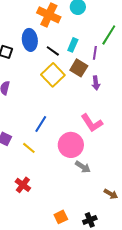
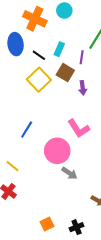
yellow line: (29, 148) -> (12, 166), moved

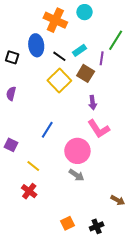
cyan rectangle: (59, 49) -> (79, 50), turned 32
purple arrow: (83, 88) -> (93, 103), moved
gray arrow: (69, 173) -> (76, 175), moved

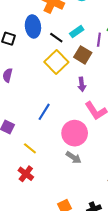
purple arrow: (93, 103) -> (82, 84), moved

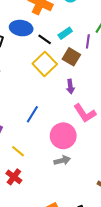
blue ellipse: (33, 26) -> (21, 28), turned -75
gray arrow: (74, 158) -> (62, 160), turned -49

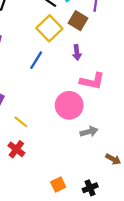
pink L-shape: (85, 113) -> (92, 81), turned -45
blue line: (32, 114) -> (36, 60), moved
gray arrow: (62, 160) -> (89, 132), moved

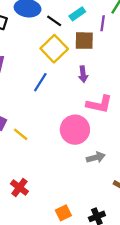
brown square: (78, 21) -> (84, 41), turned -30
yellow line: (21, 122) -> (21, 134), moved
red cross: (16, 149) -> (19, 187), moved

